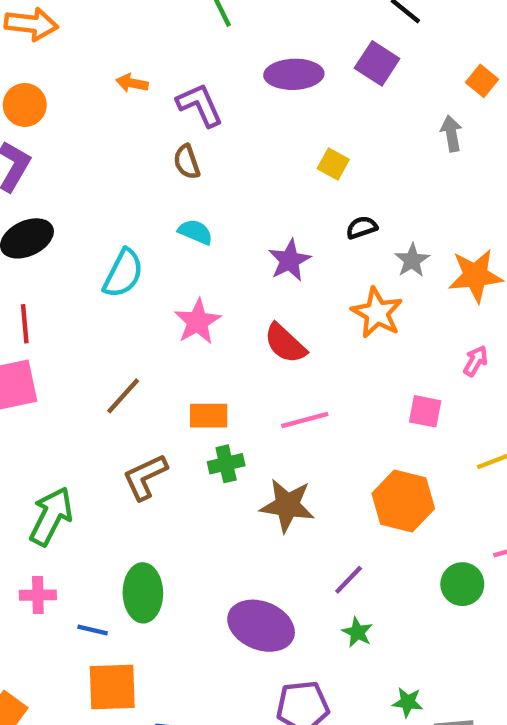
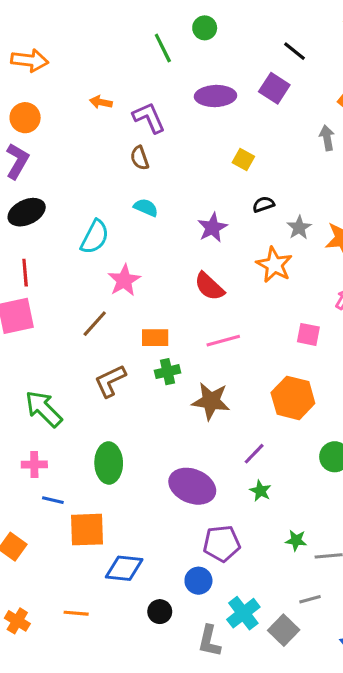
pink star: (198, 322) -> (124, 280), moved
green arrow: (51, 516) -> (44, 409), turned -72
blue line: (93, 630) -> (53, 500), moved

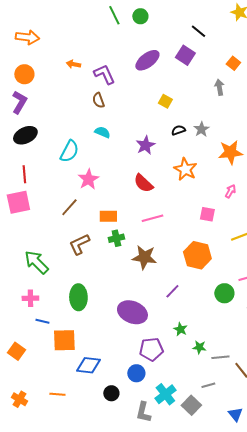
green line: (163, 48) -> (114, 15), moved
purple ellipse: (215, 96) -> (147, 60), turned -35
gray star: (299, 228) -> (201, 129), moved
green star: (260, 491) -> (180, 329), moved

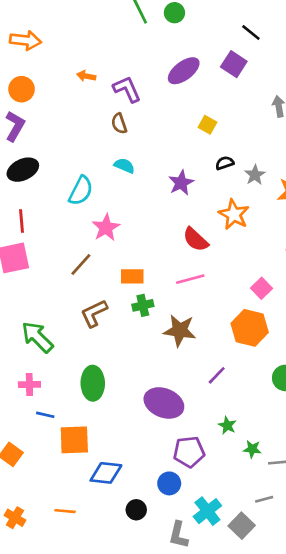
gray star: (201, 129) -> (255, 175), moved
red semicircle: (143, 183) -> (196, 239), moved
pink square: (207, 214) -> (261, 288), moved, turned 35

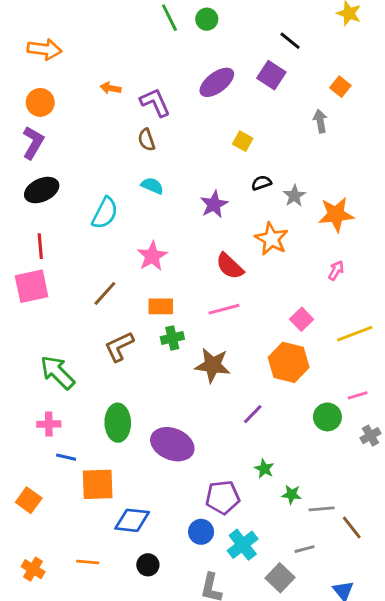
pink star: (106, 228) -> (152, 256), moved
purple ellipse: (164, 403) -> (172, 444), moved
black circle: (136, 510) -> (148, 565), moved
cyan cross: (207, 511) -> (243, 545), moved

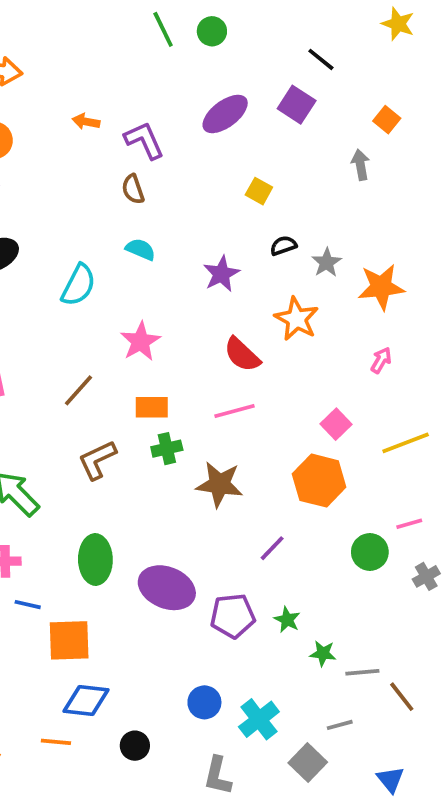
purple pentagon: (223, 497) -> (233, 616), moved
blue diamond: (132, 520) -> (86, 700), moved

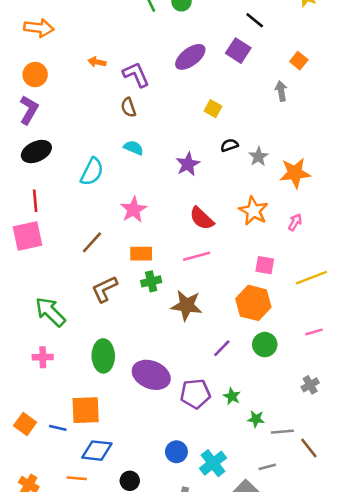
orange star: (297, 319) -> (253, 211), moved
pink square: (336, 424) -> (265, 265), turned -36
green circle: (370, 552) -> (265, 345), moved
gray cross: (426, 576) -> (310, 385), moved
blue line: (28, 605) -> (58, 428), moved

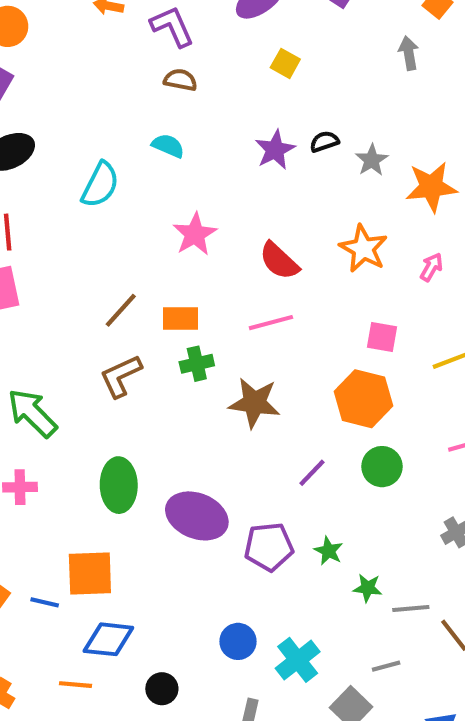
brown semicircle: (128, 107) -> (180, 80), moved, turned 120
yellow square: (213, 109) -> (285, 63), moved
purple star: (188, 164) -> (275, 150), moved
pink star: (134, 210) -> (195, 234), moved
brown line: (92, 242) -> (121, 310), moved

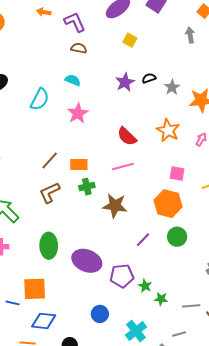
pink star: (195, 234) -> (78, 113), moved
green star: (328, 551) -> (145, 286), moved
green star: (368, 588) -> (161, 299), moved
blue circle: (238, 641) -> (100, 314), moved

